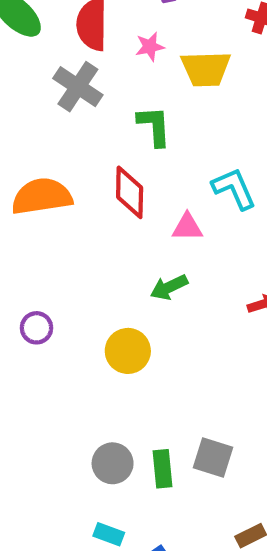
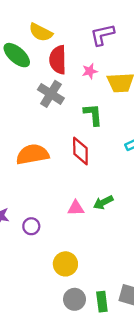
pink triangle: (187, 227) -> (76, 208), moved
yellow circle: (128, 351) -> (65, 264), moved

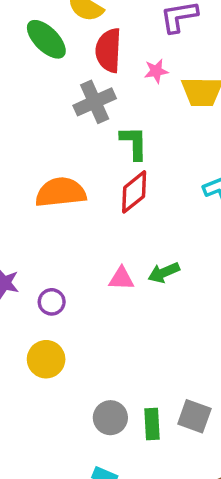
gray cross: (51, 94) -> (95, 102), turned 30
green L-shape: (93, 115) -> (134, 143), moved
red diamond: (80, 151) -> (134, 192), turned 48
yellow circle: (65, 264) -> (46, 359), moved

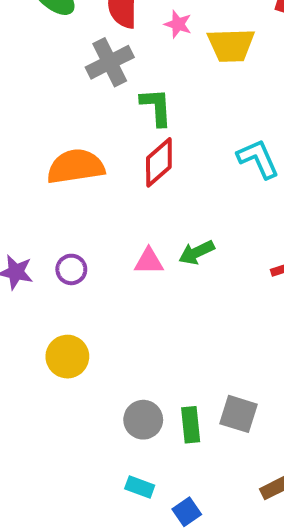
pink star: (156, 71) -> (178, 24), turned 30
purple circle: (52, 302) -> (71, 269), moved

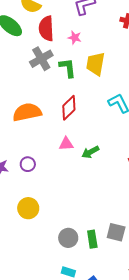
yellow trapezoid: (231, 45) -> (95, 64), moved, turned 105
green L-shape: (156, 107) -> (68, 68), moved
pink triangle: (149, 261) -> (66, 144), moved

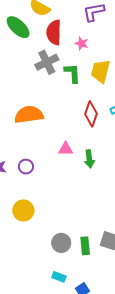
red diamond: (69, 108) -> (91, 114), moved, turned -30
green arrow: (90, 152) -> (89, 159), turned -72

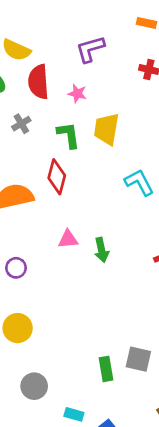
gray cross: (47, 62) -> (21, 124), moved, size x0.6
red diamond: (91, 114) -> (57, 177), moved
gray circle: (61, 243) -> (34, 386), moved

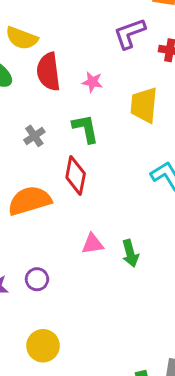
purple L-shape: (90, 49) -> (130, 33), moved
gray cross: (21, 124) -> (34, 136), moved
yellow trapezoid: (107, 129) -> (144, 105), moved

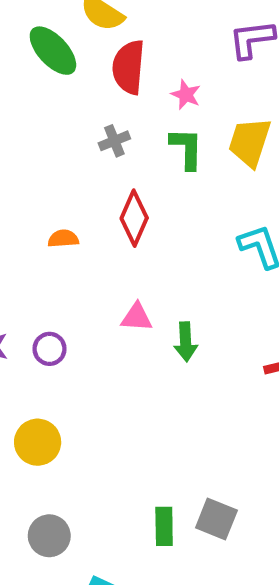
green L-shape: (85, 129) -> (187, 148), moved
gray cross: (34, 136) -> (114, 141), moved
orange semicircle: (30, 201) -> (63, 239), size x0.5

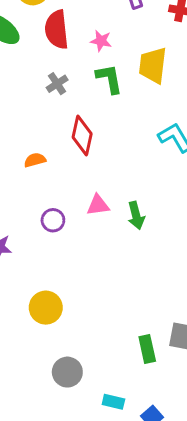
purple circle: (50, 349) -> (53, 220), moved

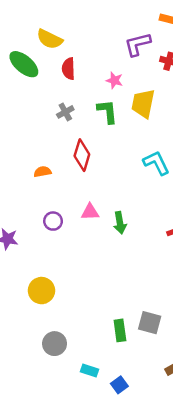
red semicircle: (57, 30) -> (68, 69), size x0.7
pink star: (101, 41) -> (114, 80), moved

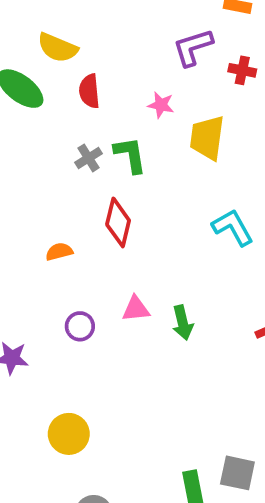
green L-shape: (107, 111) -> (130, 155), moved

